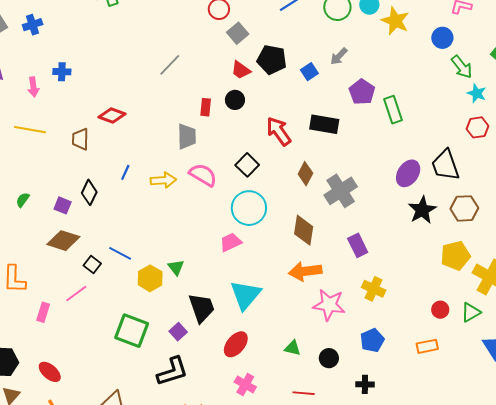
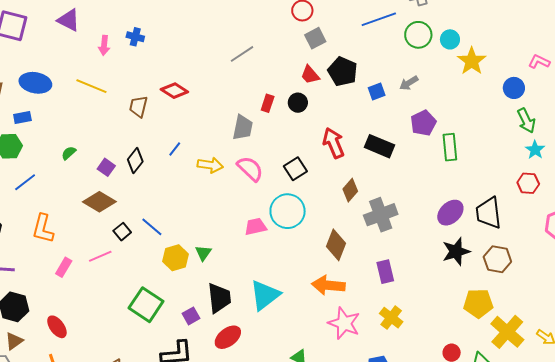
pink trapezoid: (231, 242) -> (256, 227), moved
red ellipse: (236, 344) -> (228, 337), moved

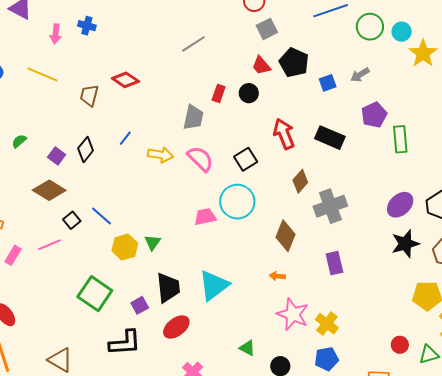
orange arrow: (328, 285) -> (277, 276), size x0.5
yellow cross: (391, 318) -> (327, 324), moved

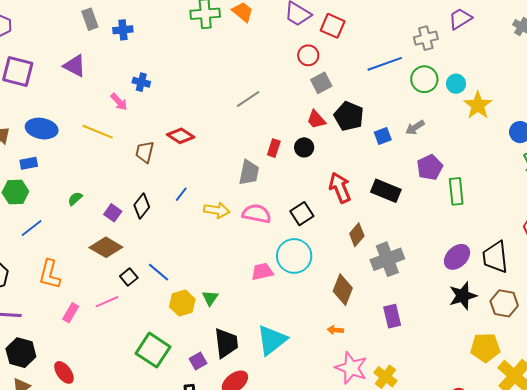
pink arrow: (56, 34) -> (119, 102), moved, turned -48
pink semicircle: (200, 159) -> (257, 214), turned -32

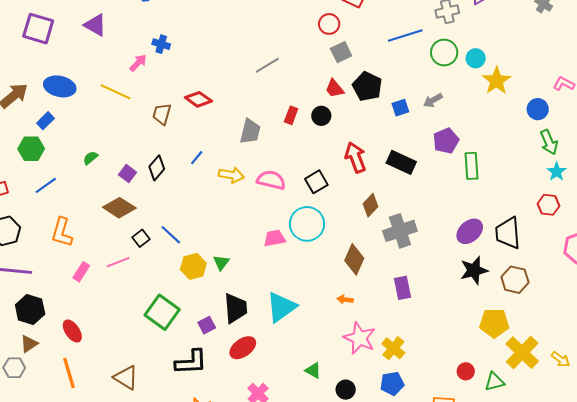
pink arrow: (119, 102) -> (138, 63), turned -96
blue rectangle: (29, 163) -> (45, 121), turned -36
gray trapezoid: (249, 173) -> (250, 131), moved

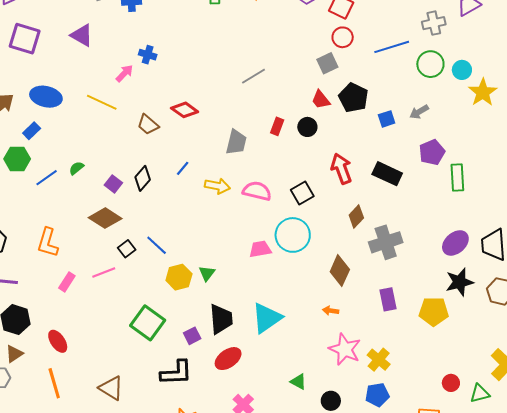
red circle: (329, 24) -> (343, 37), moved
brown trapezoid: (162, 114) -> (148, 125), turned -65
blue line: (46, 185) -> (47, 178), moved
yellow pentagon: (494, 323) -> (434, 311), moved

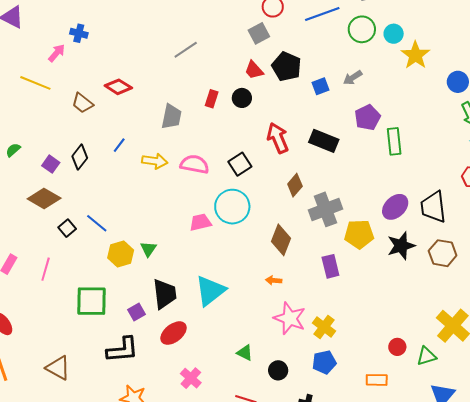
pink line: (104, 273) -> (46, 269), moved, turned -50
yellow pentagon: (434, 311) -> (359, 234), moved
green square: (148, 323) -> (91, 301), turned -32

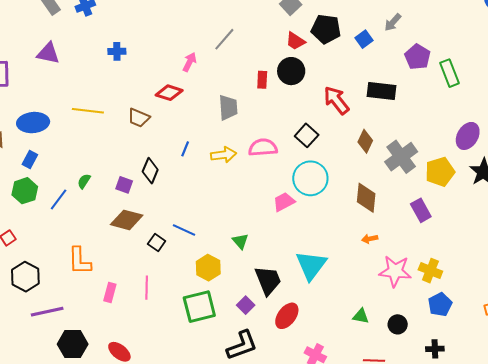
pink arrow: (57, 53) -> (189, 62), moved
black circle: (242, 98) -> (291, 71), size x1.4
yellow hexagon: (121, 254) -> (208, 268), moved

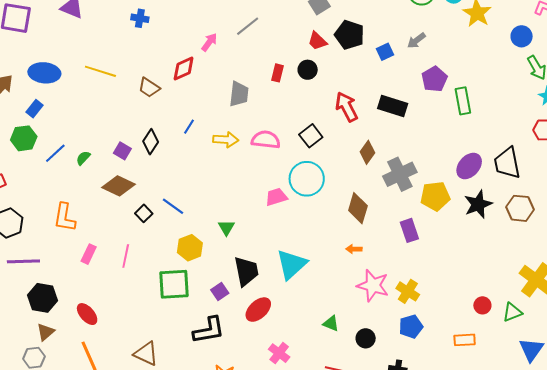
black circle: (291, 71) -> (308, 70), size x0.7
red diamond: (169, 93) -> (184, 68), turned -52
green semicircle: (84, 181) -> (83, 158), moved

